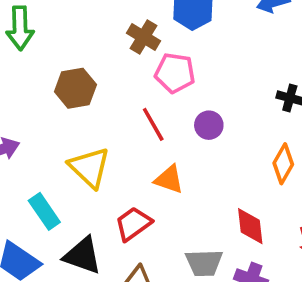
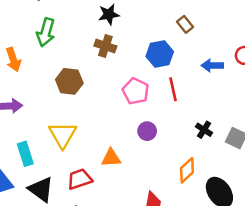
brown cross: (144, 37) -> (105, 46), moved, turned -30
red line: (153, 124) -> (173, 89), moved
orange triangle: (169, 179) -> (111, 158), turned -40

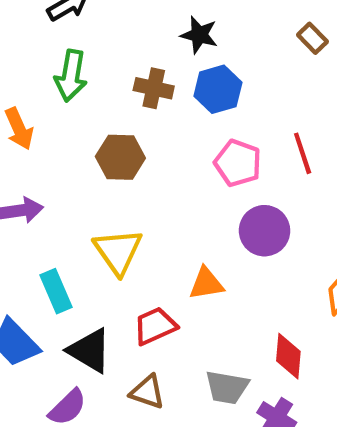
black star: (109, 14) -> (199, 35), moved, turned 30
brown cross: (105, 46) -> (154, 88), moved
blue hexagon: (160, 54) -> (218, 89), moved
purple circle: (147, 131) -> (265, 231), size x1.5

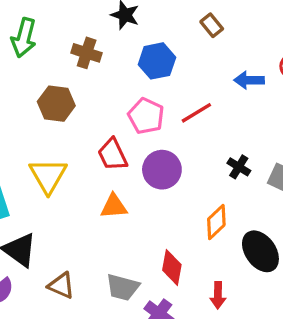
blue hexagon: (218, 89) -> (157, 61), moved
red line: (303, 153) -> (196, 113), turned 72
red trapezoid: (155, 326) -> (113, 155), moved, turned -96

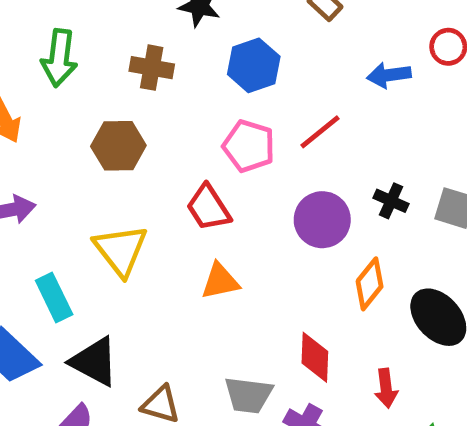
purple circle: (162, 170) -> (322, 220), moved

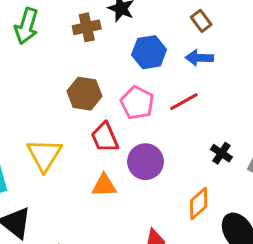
brown cross: (152, 68) -> (87, 27), moved, turned -32
blue arrow: (389, 75) -> (199, 58), moved
brown hexagon: (118, 146) -> (84, 94), moved
purple circle: (322, 220) -> (145, 162), moved

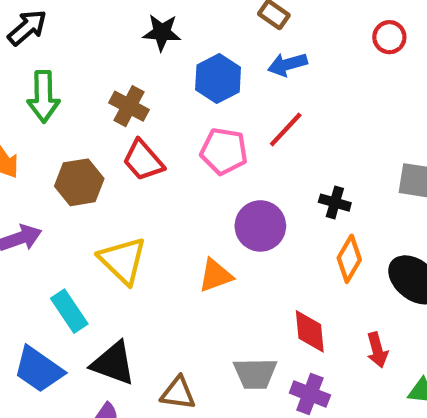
brown cross: (87, 27) -> (129, 106), moved, turned -32
brown hexagon: (84, 94) -> (79, 182), moved
red trapezoid: (105, 137) -> (143, 160), moved
black cross: (221, 153) -> (335, 203), moved

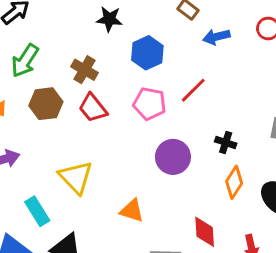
blue arrow: (287, 64) -> (216, 37), moved
green arrow: (43, 97) -> (25, 61), turned 32
brown hexagon: (79, 182) -> (46, 104), moved
orange triangle: (215, 275) -> (132, 211), moved, turned 35

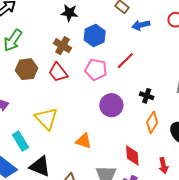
brown cross: (84, 70) -> (62, 46), moved

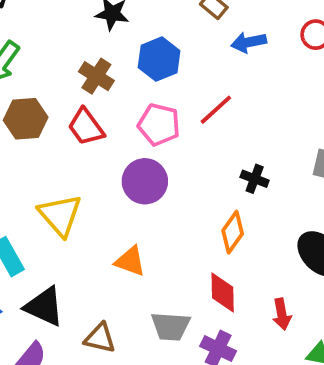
purple circle: (111, 105) -> (145, 181), moved
orange diamond: (152, 122) -> (233, 232), moved

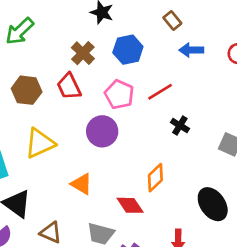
brown hexagon: (26, 119) -> (27, 90), moved
black cross: (255, 179) -> (180, 125), moved
yellow triangle: (60, 215) -> (40, 143), turned 36
red diamond: (223, 292) -> (130, 205), moved, turned -44

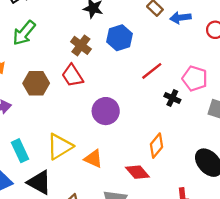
blue arrow: (191, 50) -> (180, 18), moved
pink pentagon: (119, 94) -> (195, 78), moved
yellow triangle: (40, 143) -> (60, 147), moved

